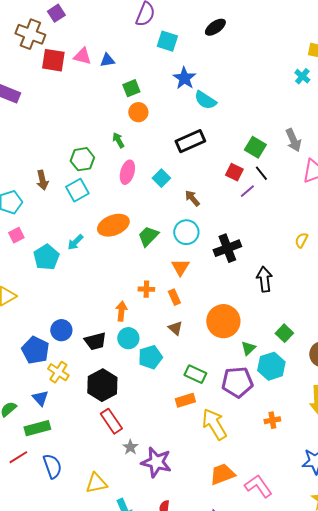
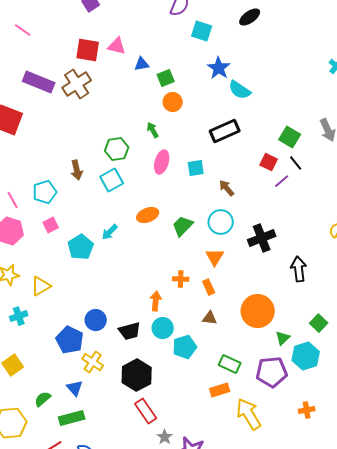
brown cross: (30, 34) -> (77, 84), moved, turned 36
blue triangle: (107, 60) -> (142, 64), moved
cyan square: (161, 178) -> (196, 168), turned 36
orange ellipse: (113, 225) -> (148, 215), size x0.7
brown triangle: (175, 328) -> (210, 318), turned -35

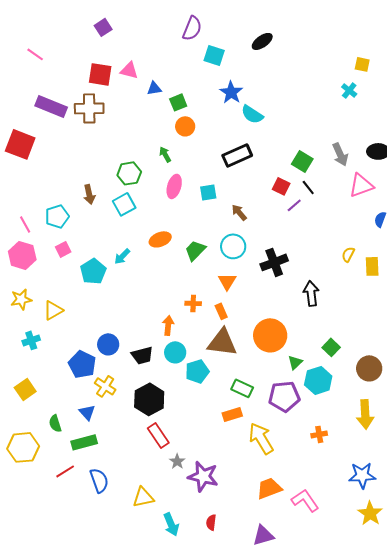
brown cross: (77, 84) -> (89, 108), turned 32
brown triangle: (210, 318) -> (222, 342), size x2.0
green semicircle: (43, 399) -> (55, 423), turned -66

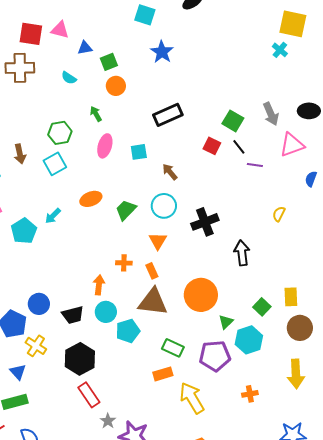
yellow square: (362, 64) -> (293, 24), size x1.8
cyan semicircle: (252, 114) -> (69, 78), moved, size x0.7
purple line: (294, 205) -> (255, 165), moved, turned 49
yellow rectangle: (372, 266) -> (291, 297), moved

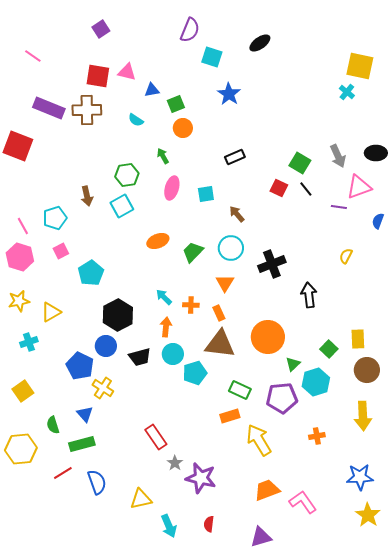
black rectangle: (168, 115) -> (235, 157), size x0.7
purple line: (255, 165) -> (339, 207), moved
cyan arrow: (53, 216) -> (164, 297), moved, turned 90
black hexagon: (80, 359) -> (118, 315), moved

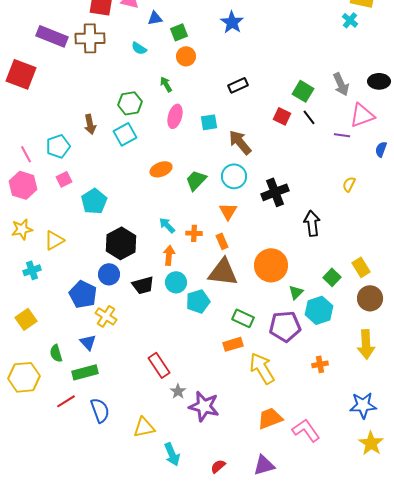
brown arrow: (237, 214) -> (240, 142), size x1.5
yellow rectangle: (358, 339) -> (361, 267), turned -30
red semicircle: (209, 524) -> (218, 466), moved, turned 42

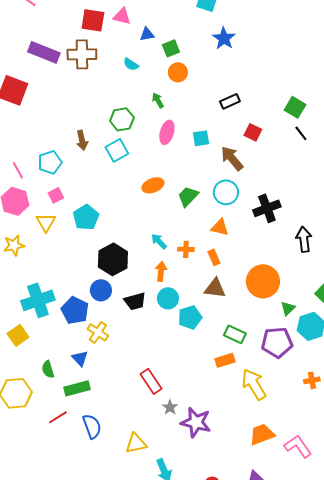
red square: (282, 116) -> (253, 132), moved
orange triangle: (228, 211) -> (220, 227), turned -48
yellow triangle: (54, 240) -> (46, 222), moved, turned -30
cyan cross: (32, 270) -> (38, 300), moved, size x1.8
brown triangle: (223, 272) -> (215, 288), size x0.7

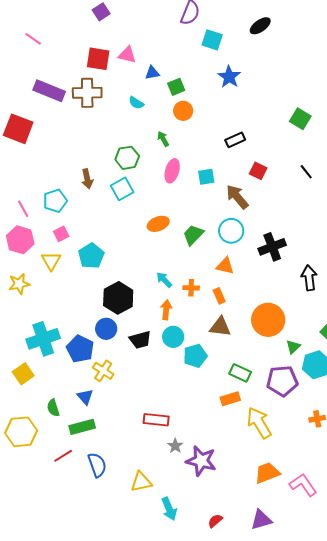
green square: (295, 107) -> (300, 119), moved
red rectangle: (151, 381) -> (156, 420), turned -50

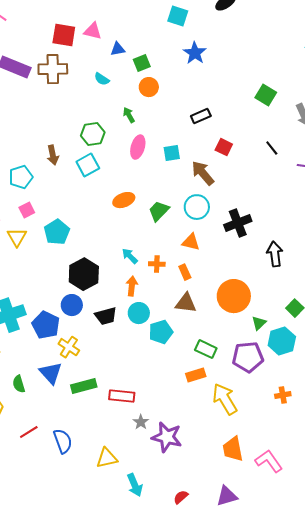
blue triangle: (85, 397) -> (51, 373), size x1.4
green rectangle: (82, 427) -> (84, 386), moved
orange trapezoid: (267, 473) -> (233, 449), turned -80

